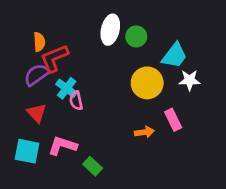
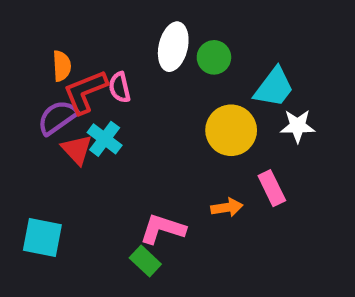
pink semicircle: (76, 101) -> (120, 87), moved
red triangle: (37, 113) -> (77, 150), moved
pink L-shape: (62, 146) -> (162, 229), moved

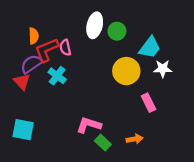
red triangle: (77, 150) -> (22, 82), moved
orange arrow: (227, 207) -> (135, 139), moved
green rectangle: (145, 261) -> (103, 143), moved

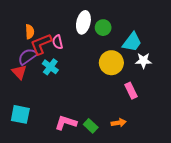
pink L-shape: (89, 125) -> (66, 123), moved

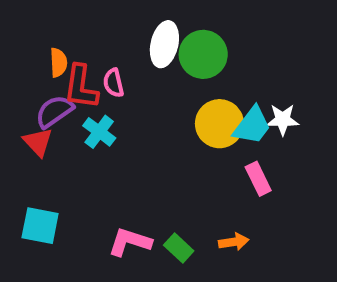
green circle: (103, 28) -> (203, 54), size x1.5
cyan trapezoid: (132, 42) -> (252, 126), moved
red L-shape: (41, 44) -> (81, 87), turned -60

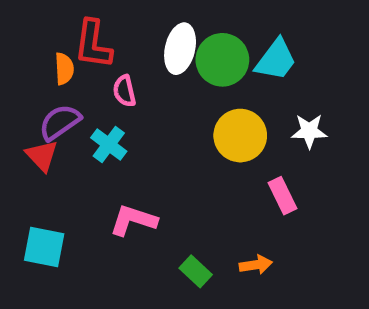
red L-shape: (81, 87) -> (93, 44), moved
cyan trapezoid: (252, 126) -> (276, 60), moved
pink L-shape: (130, 242) -> (133, 220), moved

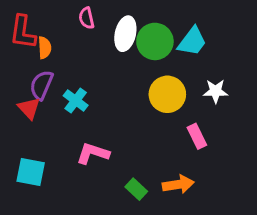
red L-shape: (93, 44) -> (23, 32), moved
pink semicircle: (124, 91) -> (87, 18), moved
purple semicircle: (60, 122) -> (41, 85), turned -32
orange arrow: (256, 265) -> (178, 184), size x1.4

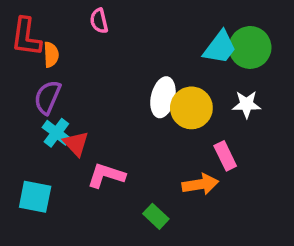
white ellipse: (125, 34) -> (163, 97), moved
green circle: (155, 41) -> (250, 47), moved
cyan cross: (76, 101) -> (56, 133), moved
red triangle: (29, 108) -> (76, 143), moved
orange arrow: (178, 184) -> (200, 184), moved

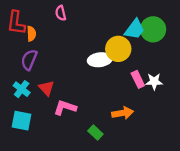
white ellipse: (163, 97) -> (100, 60), turned 70
white star: (247, 104) -> (154, 81), moved
yellow circle: (191, 108) -> (118, 49), moved
cyan cross: (56, 133) -> (22, 89), moved
pink rectangle: (225, 156) -> (138, 79), moved

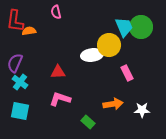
cyan trapezoid: (135, 29) -> (124, 27), turned -60
orange semicircle: (31, 34) -> (29, 31), turned -96
purple semicircle: (29, 60) -> (15, 63), moved
white star: (154, 81) -> (142, 110), moved
red triangle: (47, 88) -> (58, 72), moved, turned -49

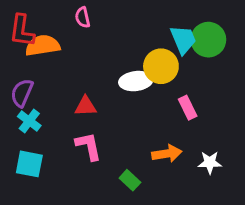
orange semicircle: (29, 31) -> (43, 46), size x1.6
pink L-shape: (60, 99) -> (88, 146), turned 60

